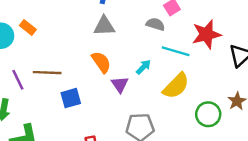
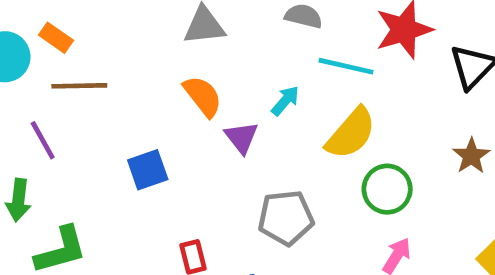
brown line: (47, 73) -> (79, 86), moved
green circle: (208, 114) -> (387, 189), moved

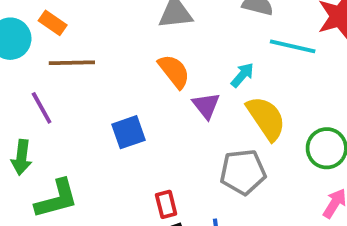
yellow semicircle: (351, 133) -> (266, 118), moved, turned -75

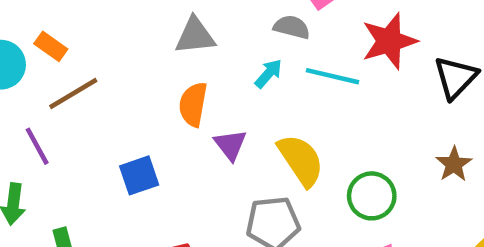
brown line: (72, 63) -> (73, 93), turned -30
orange semicircle: (174, 71) -> (193, 104), turned -132
cyan arrow: (242, 75) -> (268, 74), moved

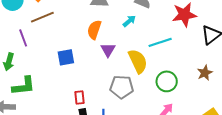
cyan line: (333, 76) -> (160, 42), moved, turned -40

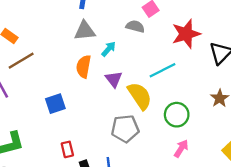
cyan arrow: (129, 21) -> (109, 49), moved
purple triangle: (108, 50) -> (114, 79), moved
red rectangle: (79, 98) -> (67, 149), moved

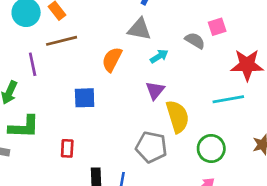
orange semicircle: (84, 67) -> (112, 59), moved
cyan line: (162, 70) -> (228, 99), moved
red rectangle: (67, 149) -> (67, 148), moved

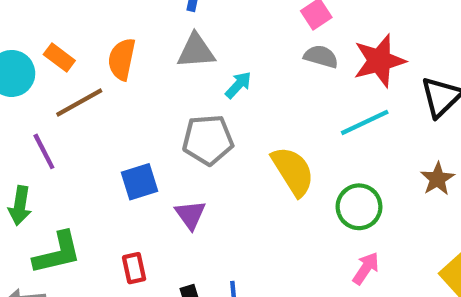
gray semicircle: (195, 41) -> (321, 57), moved
orange semicircle: (112, 59) -> (122, 59), moved
purple triangle: (155, 90) -> (190, 215), moved
gray pentagon: (151, 147) -> (208, 140), moved

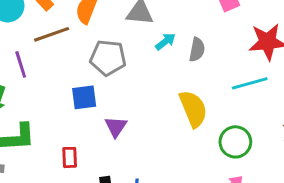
gray semicircle: (321, 57) -> (197, 50), moved, turned 75
gray pentagon: (208, 140) -> (108, 58), moved

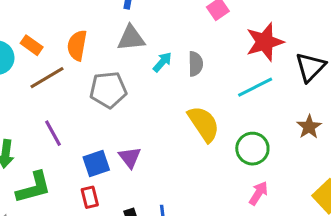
purple line: (21, 64) -> (53, 133), moved
blue square: (84, 97) -> (96, 163), moved

